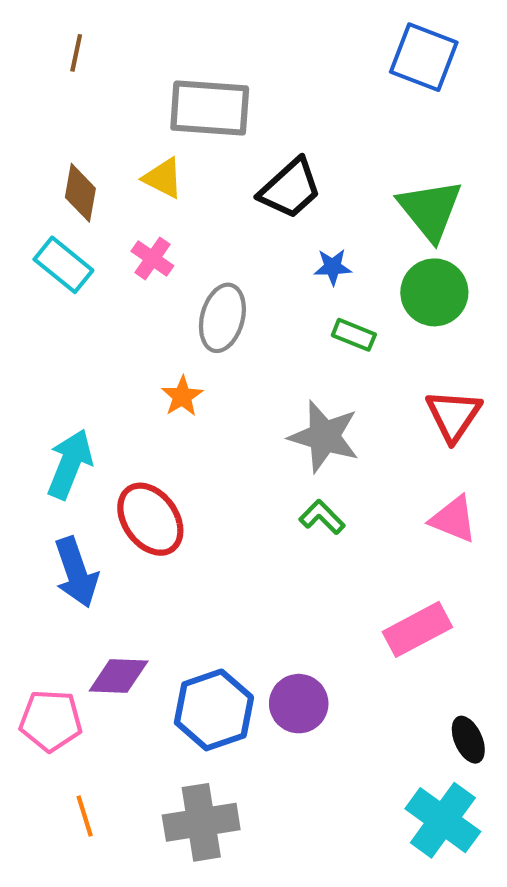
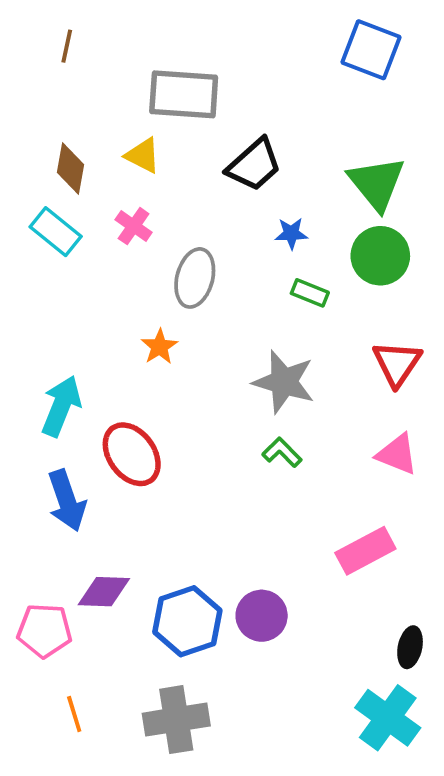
black ellipse: (468, 740) -> (410, 647), turned 36

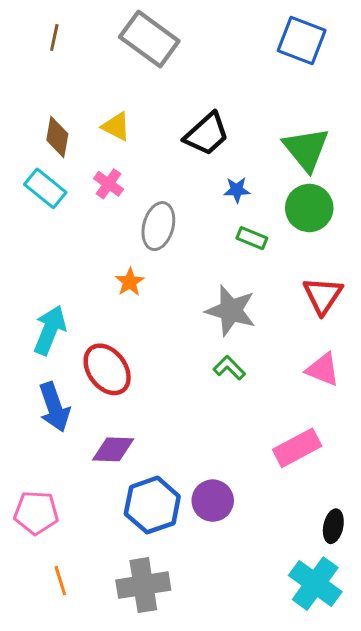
gray rectangle: (184, 94) -> (149, 39), moved, turned 32
purple diamond: (104, 592) -> (113, 449), moved

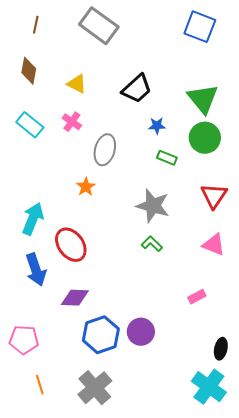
brown diamond: (57, 137) -> (29, 71), moved
pink rectangle: (297, 448) -> (197, 297), size x0.6
gray cross: (143, 585) -> (95, 388), turned -32

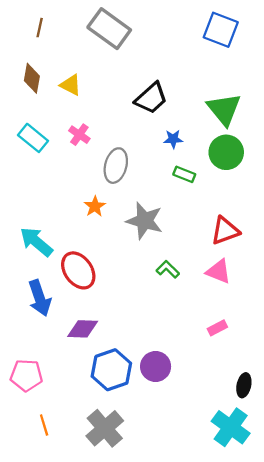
yellow triangle: (77, 84) -> (71, 85), moved
red triangle: (214, 196) -> (225, 231), moved, turned 36
gray star: (153, 206) -> (145, 221), moved
cyan arrow: (33, 219) -> (36, 242), turned -72
pink triangle: (214, 245) -> (218, 272), moved

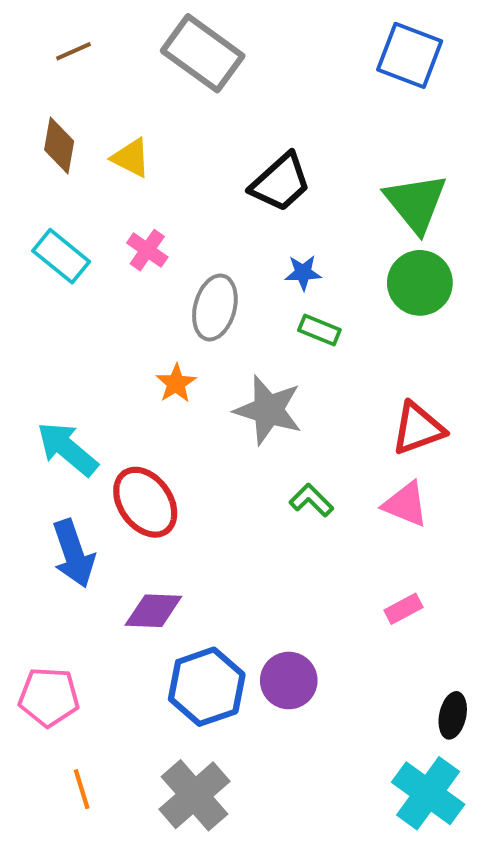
brown line: (40, 28) -> (73, 51), turned 54
blue star: (173, 139) -> (303, 273), moved
green rectangle: (184, 174) -> (319, 330), moved

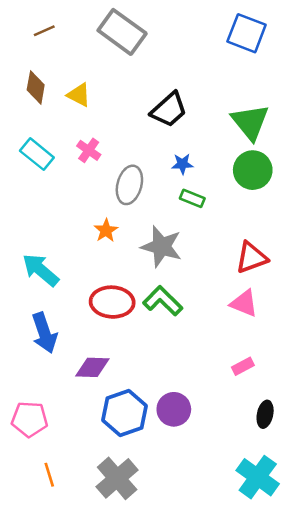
green L-shape: (311, 500) -> (163, 301), moved, size x1.5
red ellipse: (145, 502) -> (112, 302), moved, turned -51
black ellipse: (453, 715) -> (265, 414), moved

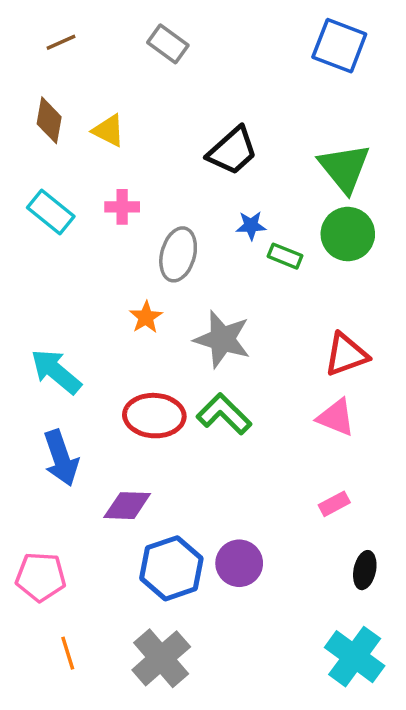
gray rectangle: (122, 32) -> (168, 44), size x0.6
pink cross: (89, 150) -> (122, 207), turned -35
green rectangle: (192, 198) -> (285, 256), moved

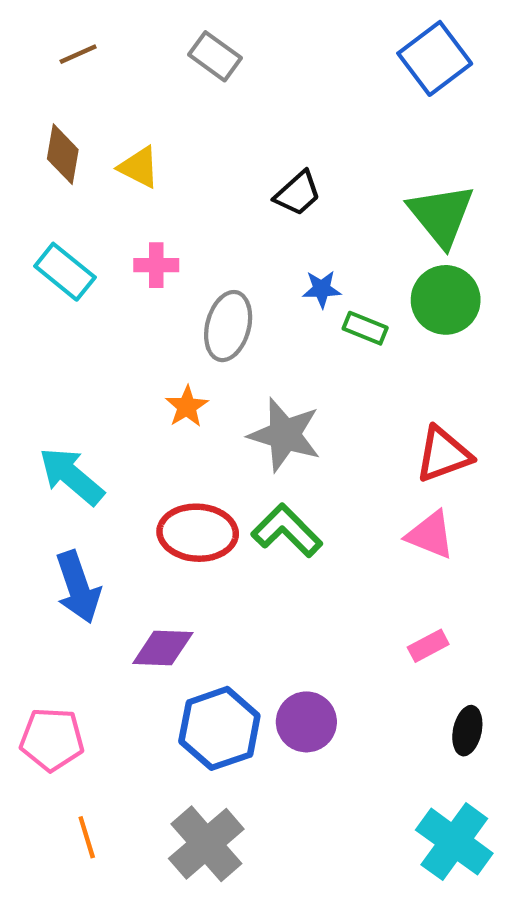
blue square: (339, 46) -> (435, 58), turned 32
black trapezoid: (232, 151) -> (298, 193), size x0.7

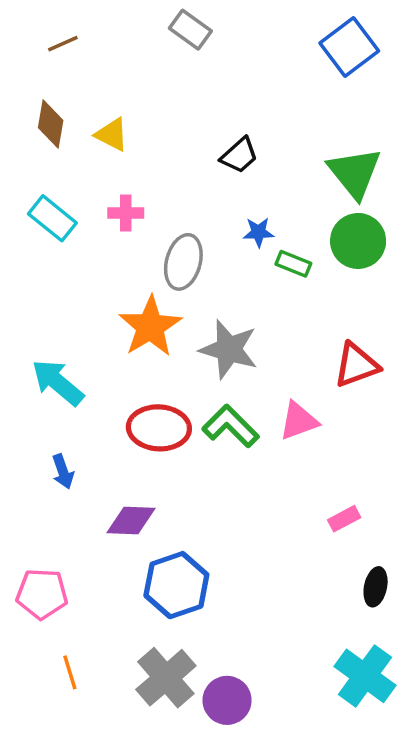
gray rectangle: (215, 56) -> (190, 30), moved
orange star: (187, 407) -> (150, 327), size x1.8
pink triangle: (430, 535) -> (299, 421), moved, turned -42
blue arrow: (78, 587) -> (63, 472), size x0.6
purple circle: (306, 722) -> (227, 700), moved

